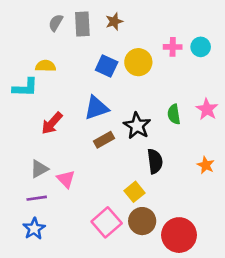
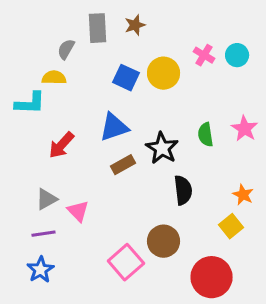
gray semicircle: (56, 23) -> (66, 49), moved
pink cross: (173, 47) -> (204, 55), turned 30
yellow square: (135, 192) -> (231, 226), moved
brown circle: (142, 221) -> (164, 241), moved

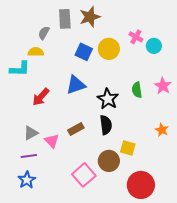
brown star: (135, 25) -> (90, 17), size x1.5
cyan circle: (237, 55) -> (154, 46), moved
brown rectangle: (123, 165) -> (76, 129), moved
black semicircle: (183, 190) -> (106, 125), moved
yellow square: (231, 226) -> (128, 148), moved, turned -35

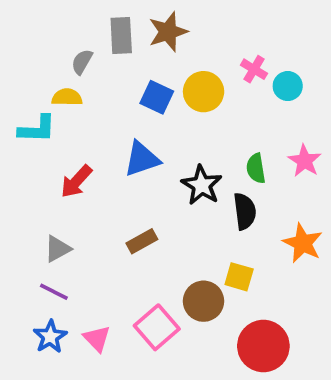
black semicircle: (106, 125) -> (245, 211), moved
orange star: (162, 130) -> (303, 243), size x1.5
pink triangle: (52, 141) -> (97, 339), moved
purple line: (29, 156) -> (54, 292), turned 35

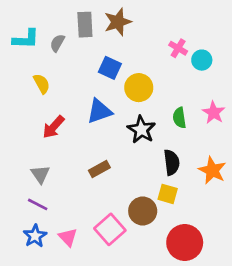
yellow circle: (204, 92) -> (139, 88), moved
yellow semicircle: (67, 97) -> (42, 84), moved, turned 60
cyan L-shape: (37, 129) -> (26, 39), moved
black semicircle: (245, 211) -> (172, 162), moved
gray triangle: (58, 249) -> (40, 174), turned -36

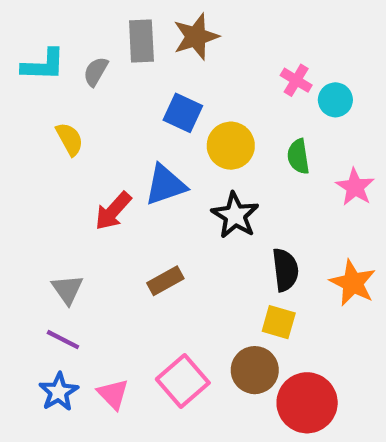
green semicircle: (179, 118) -> (298, 157), moved
red arrow: (53, 127) -> (113, 211), moved
brown circle: (143, 211) -> (255, 370), moved

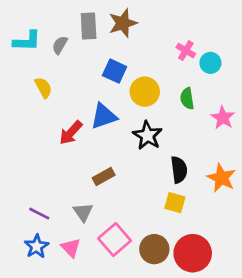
gray triangle: (67, 289) -> (83, 212), moved
brown circle: (255, 370) -> (154, 249), moved

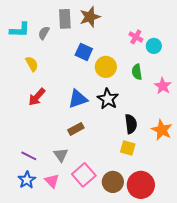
blue triangle: (104, 116) -> (78, 99), moved
red arrow: (71, 133) -> (37, 97), moved

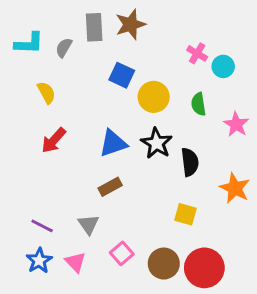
black semicircle: (131, 124) -> (190, 162), moved
pink square: (84, 175) -> (122, 253), size x0.7

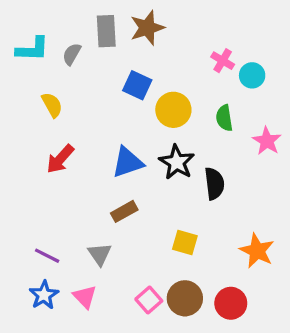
orange star: (235, 188) -> (257, 251), moved
yellow square: (185, 214) -> (185, 243), moved
pink square: (122, 253) -> (149, 300), moved
red circle: (204, 268) -> (231, 303), size x0.7

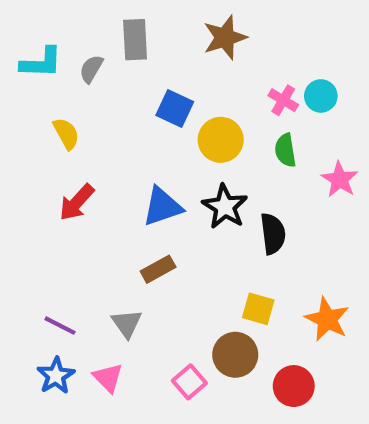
brown star: (147, 28) -> (225, 38), moved
pink cross: (223, 61) -> (283, 100), moved
yellow square: (185, 243) -> (258, 309), moved
brown circle: (185, 298) -> (235, 355), moved

